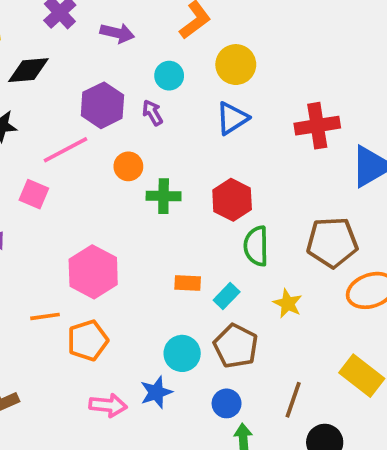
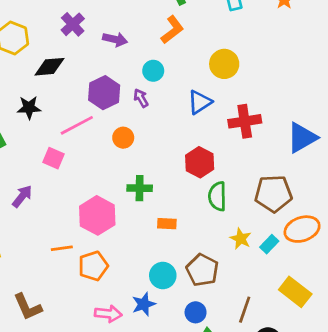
yellow circle: (236, 65) -> (224, 64), moved
red cross: (317, 126) -> (245, 121), moved
green cross: (164, 196) -> (140, 188), moved
cyan rectangle: (227, 296) -> (269, 244), moved

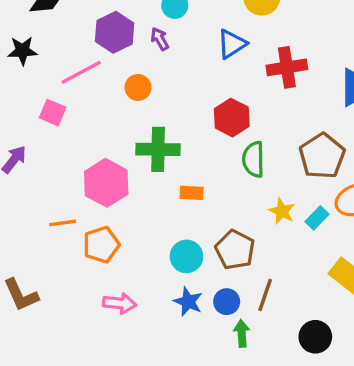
green cross: (140, 188) -> (158, 149), size x1.4
brown pentagon: (273, 194) -> (322, 156), turned -30
blue star: (144, 304) -> (188, 302), moved, turned -30
brown line: (245, 310) -> (265, 295), moved

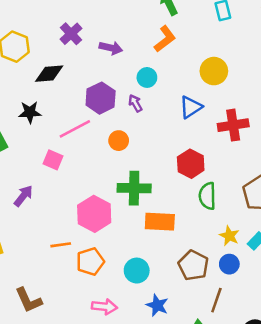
orange rectangle: (192, 193) -> (160, 222), size x1.6
cyan circle: (186, 256) -> (137, 271), moved
blue circle: (227, 302) -> (229, 264), moved

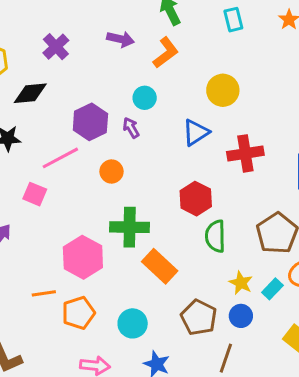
purple arrow: (111, 48) -> (121, 39), moved
orange rectangle: (160, 222) -> (160, 266), turned 40

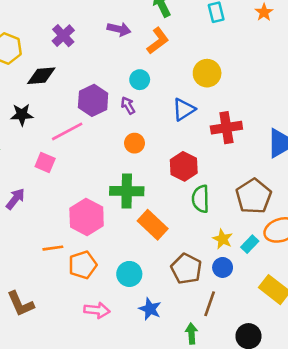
orange circle: (111, 171) -> (134, 143), moved

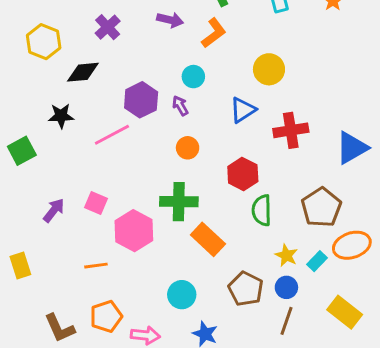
pink square: (45, 163) -> (96, 203), moved
orange pentagon: (83, 265) -> (106, 316), moved
brown line: (210, 304) -> (286, 321), moved

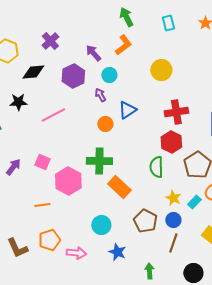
purple arrow: (170, 20) -> (93, 53), moved, turned -144
purple hexagon: (141, 100) -> (73, 76), moved
blue triangle: (243, 110) -> (127, 110), moved
red hexagon: (243, 174) -> (171, 142), moved

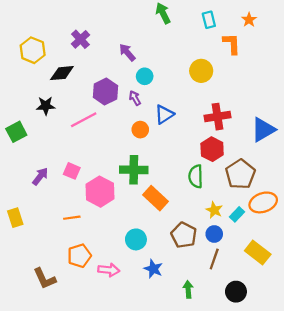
orange L-shape: (123, 45) -> (232, 44), moved, turned -55
purple hexagon: (73, 76) -> (105, 92), moved
brown L-shape: (17, 248) -> (45, 279), moved

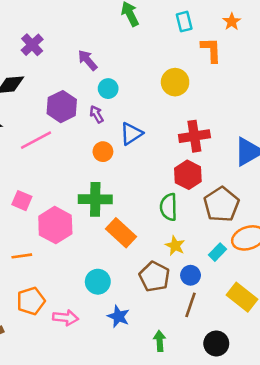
yellow star: (214, 210) -> (175, 246), moved

